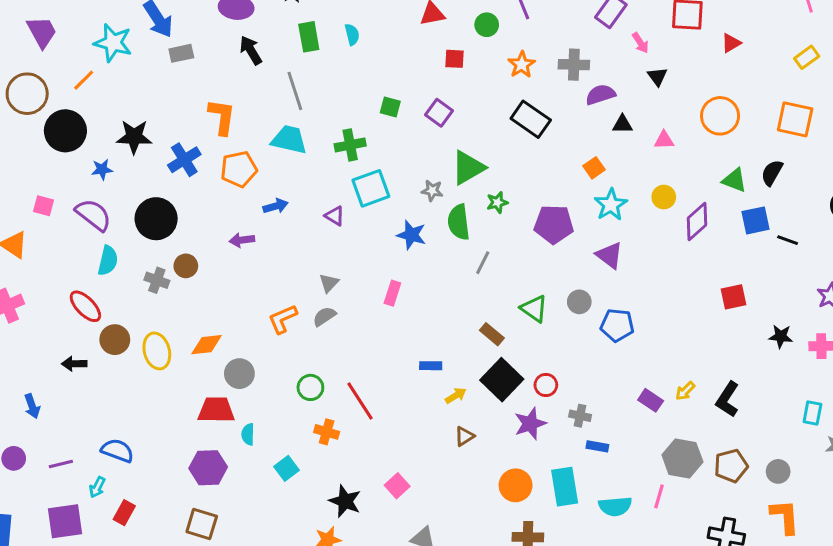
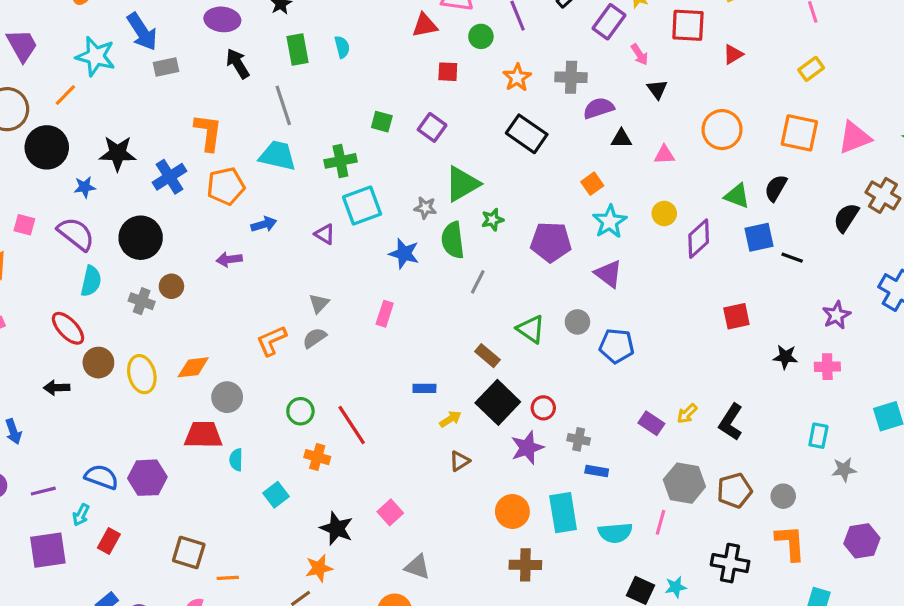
purple hexagon: (208, 468) -> (147, 478), moved

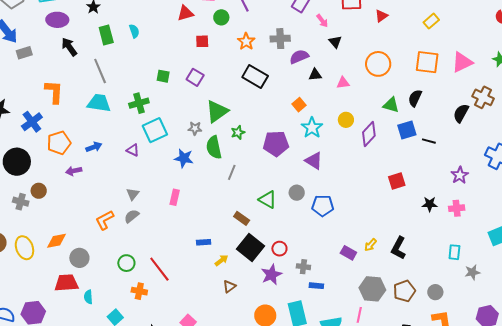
orange pentagon: (226, 186) -> (59, 143), moved

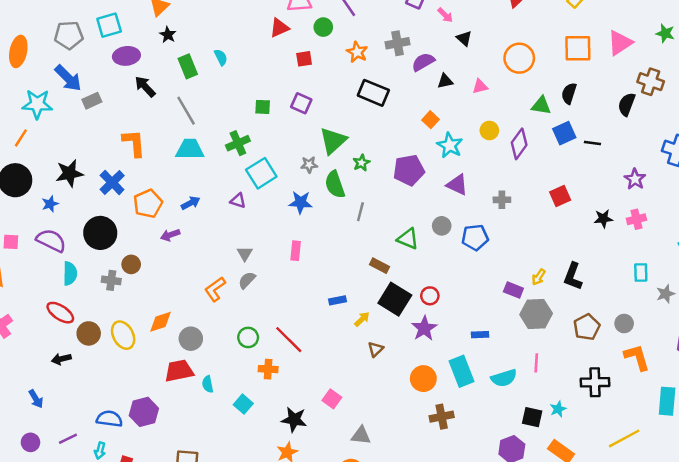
gray cross: (303, 267) -> (502, 200), moved
gray hexagon: (372, 289) -> (536, 314), moved

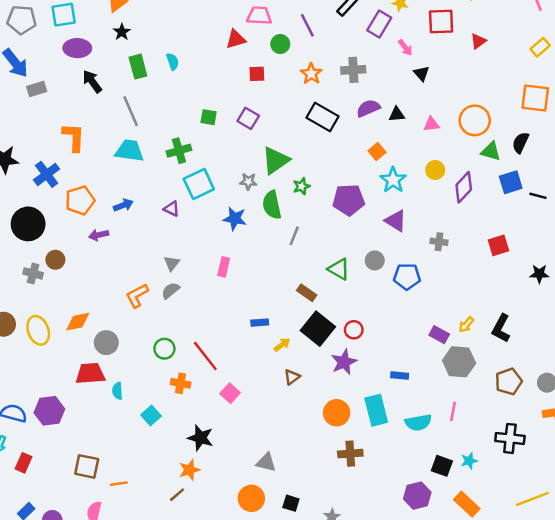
orange circle: (519, 58) -> (475, 120), moved
purple semicircle: (423, 62) -> (368, 108), moved
pink square: (332, 399) -> (230, 393), moved

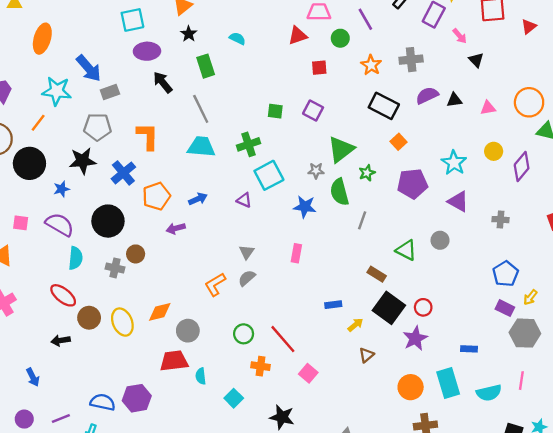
gray pentagon: (22, 20) -> (97, 127), moved
cyan semicircle: (173, 62) -> (237, 39), moved, turned -42
orange square: (377, 152) -> (399, 142), moved
blue pentagon: (407, 276) -> (506, 274), moved, turned -30

